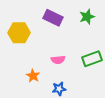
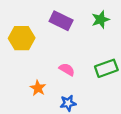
pink semicircle: (58, 60) -> (67, 69), turned -144

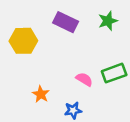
pink semicircle: (67, 69) -> (84, 79), moved

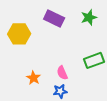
pink semicircle: (84, 79) -> (62, 73), moved, turned -144

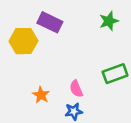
purple rectangle: (54, 18) -> (50, 22), moved

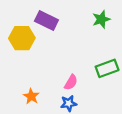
pink semicircle: (76, 89) -> (71, 82), turned -126
orange star: (41, 95) -> (31, 96), moved

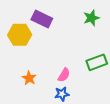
orange star: (31, 96) -> (29, 78), moved

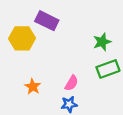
green star: (91, 18) -> (102, 42), moved

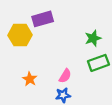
purple rectangle: (47, 21) -> (43, 19), turned -42

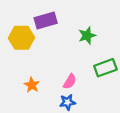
green star: (93, 38) -> (87, 35), moved

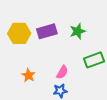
purple rectangle: (46, 21) -> (47, 31), moved

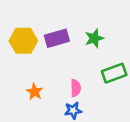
pink semicircle: (62, 72) -> (76, 88), turned -32

